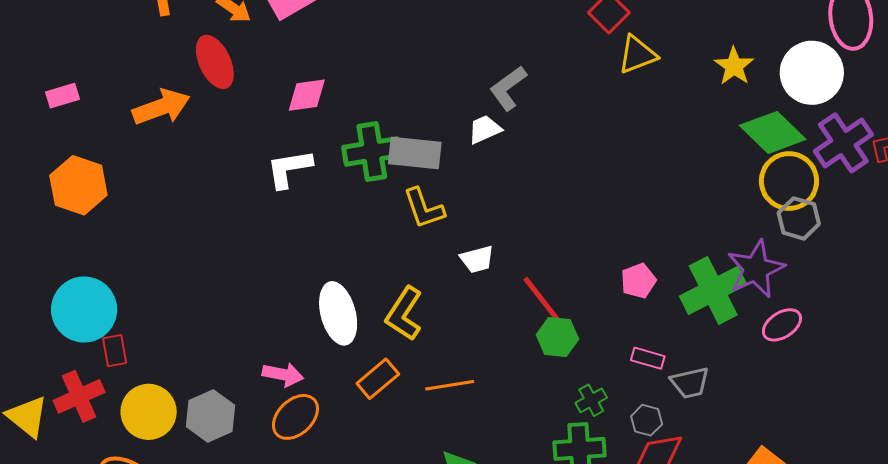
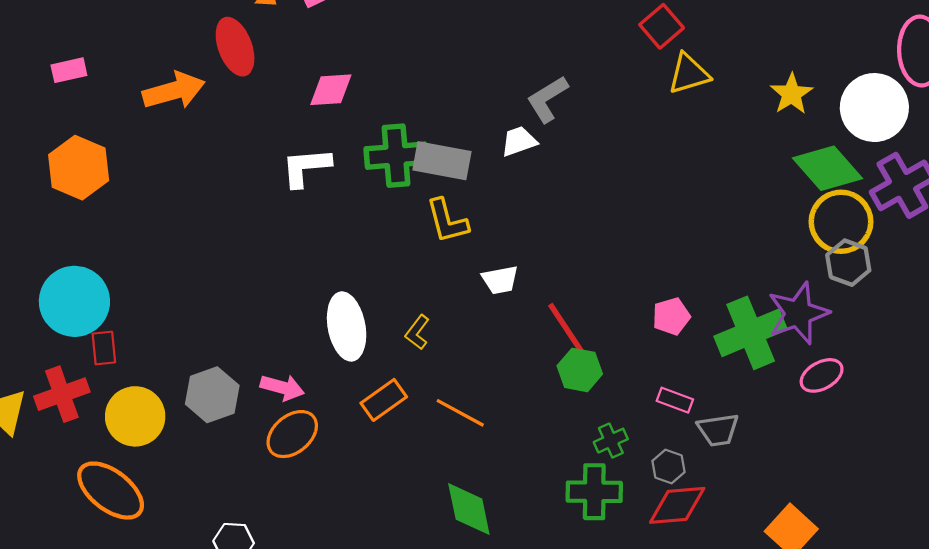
yellow L-shape: (404, 314) -> (417, 332), size x0.6
orange line: (450, 385) -> (460, 413), turned 33
gray hexagon: (210, 416) -> (212, 395), moved

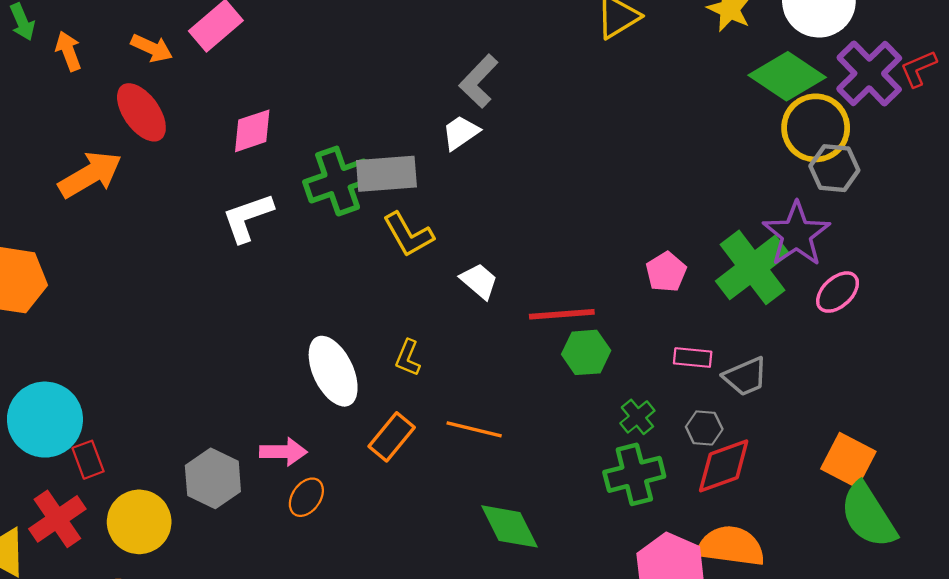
white trapezoid: (500, 280) -> (479, 281), turned -114
red line: (567, 330) -> (562, 314), turned -46
orange ellipse: (292, 434) -> (306, 497), size x0.7

